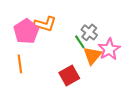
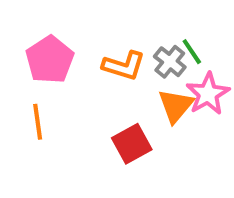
orange L-shape: (45, 24) -> (124, 66), moved
green line: (80, 42) -> (192, 52), moved

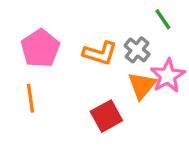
green line: (192, 52) -> (163, 19), moved

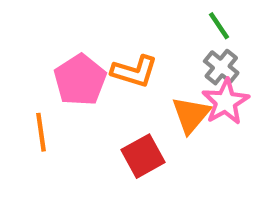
pink pentagon: (40, 48) -> (80, 80), moved
gray cross: (137, 50) -> (221, 67), moved

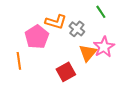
gray cross: (221, 67) -> (77, 29), moved
orange L-shape: (134, 71) -> (56, 22), moved

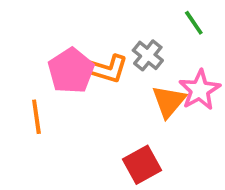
orange L-shape: (56, 22) -> (107, 69), moved
red square: (66, 72) -> (142, 165), moved

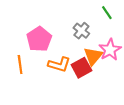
orange L-shape: (107, 69) -> (59, 65), moved
red square: (142, 165) -> (81, 68), moved

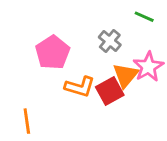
green line: (107, 13) -> (144, 17), turned -32
orange line: (20, 65) -> (27, 121), moved

